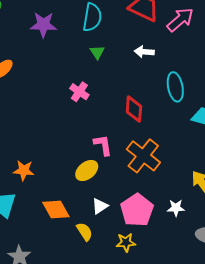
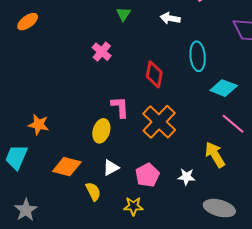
yellow ellipse: (87, 171) -> (101, 131), turned -40
orange diamond: (56, 209) -> (67, 167), turned -52
pink pentagon: (137, 210) -> (147, 175), size x0.7

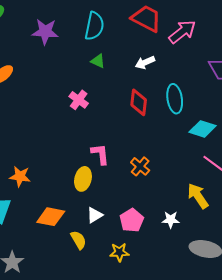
green triangle: (123, 14) -> (98, 61), turned -35
white arrow: (170, 18) -> (145, 62), turned -30
red diamond: (154, 74) -> (139, 102), moved
orange cross: (159, 122) -> (140, 166), size x0.6

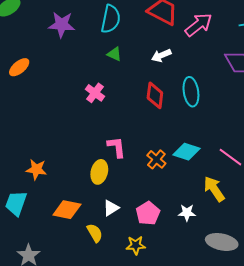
cyan diamond: (202, 129) -> (186, 152), moved

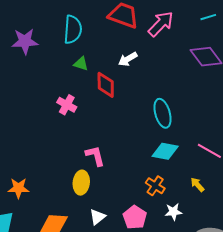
cyan ellipse: (191, 92) -> (163, 113), moved
red diamond: (155, 95) -> (106, 85), moved
orange cross: (156, 159) -> (155, 186), moved
yellow arrow: (214, 189) -> (197, 185), size x0.6

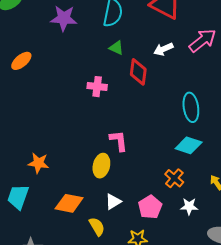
pink arrow: (161, 24) -> (203, 40), moved
pink cross: (67, 105) -> (97, 87), turned -30

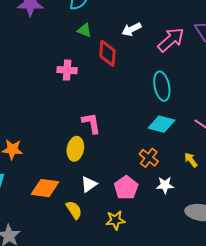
pink arrow: (203, 40) -> (171, 40), moved

